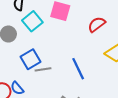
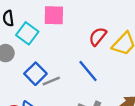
red semicircle: (97, 24) -> (98, 37), moved

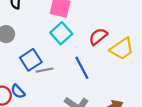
cyan square: (27, 33) -> (61, 33), moved

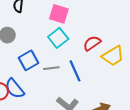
gray line: (45, 70) -> (51, 68), moved
blue semicircle: (18, 91) -> (15, 89), size x1.5

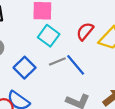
gray line: (51, 68) -> (57, 61), moved

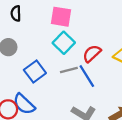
red semicircle: (85, 31) -> (92, 54), moved

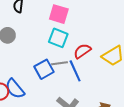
cyan square: (64, 43) -> (58, 38), turned -30
blue square: (35, 71) -> (44, 69), moved

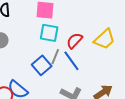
gray line: (60, 63) -> (55, 57), turned -49

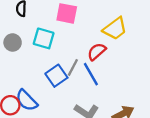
cyan square: (49, 33) -> (44, 38), moved
yellow trapezoid: (104, 39) -> (115, 29), moved

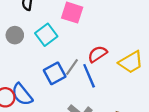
yellow trapezoid: (115, 29) -> (131, 62), moved
cyan square: (44, 38) -> (46, 35), turned 30

